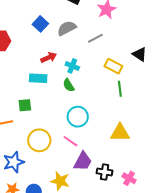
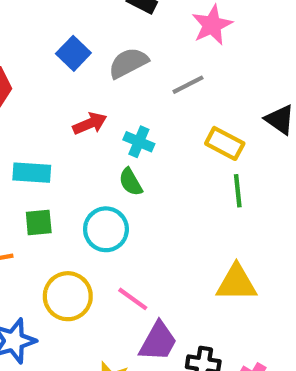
cyan rectangle: (38, 78) -> (32, 173), moved
cyan circle: (78, 117) -> (106, 229), moved

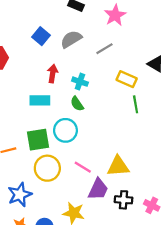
red arrow: (90, 124) -> (53, 74), turned -54
cyan rectangle: (32, 173) -> (40, 100), moved
green square: (39, 222) -> (38, 140), moved, size x1.5
yellow triangle: (236, 283) -> (118, 166), moved

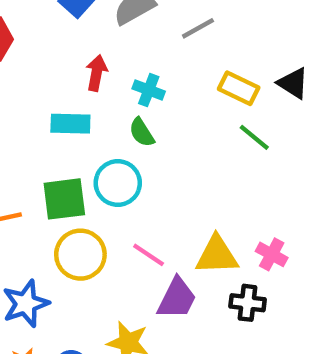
black triangle: (156, 64) -> (293, 83), moved
green line: (136, 104) -> (254, 137), turned -42
black cross: (124, 200) -> (248, 303), moved
pink cross: (152, 205) -> (272, 254), moved

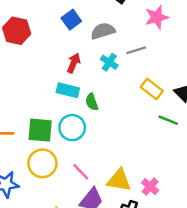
cyan cross: (149, 90) -> (109, 62), moved
cyan rectangle: (70, 124) -> (68, 90), moved
green line: (254, 137) -> (168, 120), moved, turned -30

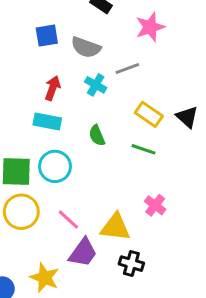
blue square: (71, 20) -> (47, 36), turned 30
gray semicircle: (103, 31) -> (86, 47), turned -140
green semicircle: (92, 102) -> (97, 135), moved
green line: (168, 120) -> (144, 149), moved
pink cross: (150, 187) -> (155, 205), moved

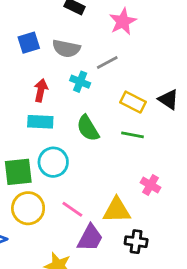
green semicircle: (97, 135) -> (88, 128), size x1.4

